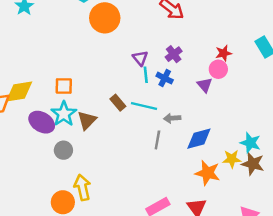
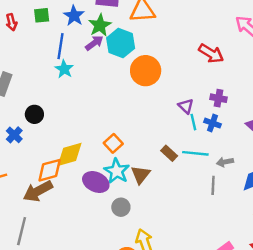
purple cross: (174, 54) -> (218, 98), turned -35
orange square: (64, 86) -> (113, 143), turned -36

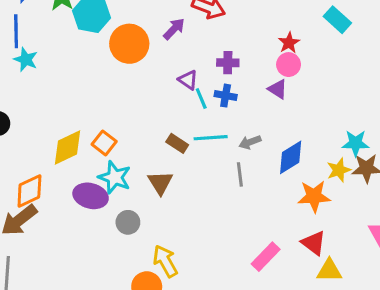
purple arrow: (94, 43) -> (174, 29), moved
yellow diamond: (70, 154) -> (68, 148), moved
brown triangle: (140, 175) -> (160, 183), moved

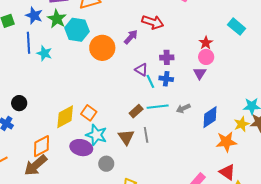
cyan star: (26, 60) -> (44, 53), moved
purple triangle: (278, 89) -> (200, 73), turned 32
brown rectangle: (177, 143) -> (136, 111), turned -72
gray line: (240, 174) -> (146, 135), moved

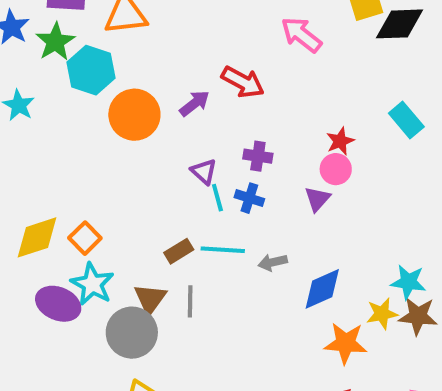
gray circle: (106, 164) -> (132, 333), moved, size x1.6

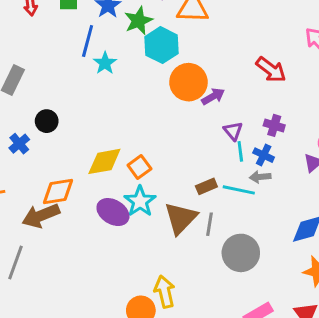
purple arrow: (195, 103) -> (213, 96), moved
gray arrow: (273, 262) -> (260, 177), moved
brown triangle: (150, 299) -> (181, 218), size x1.4
gray circle: (132, 333) -> (241, 253), moved

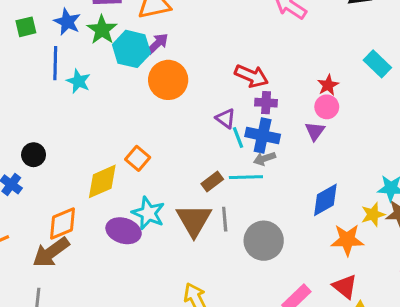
red arrow: (271, 70) -> (251, 76), moved
purple arrow: (213, 96) -> (157, 44), moved
blue cross: (264, 155) -> (263, 135), size x1.5
orange square: (139, 167) -> (138, 158), moved

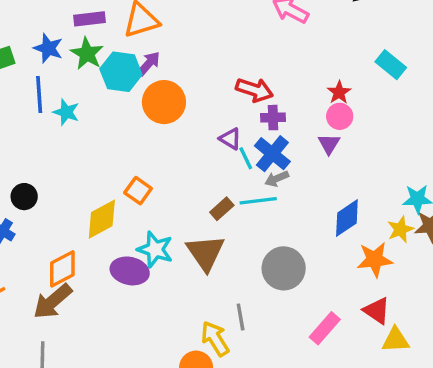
blue cross: (263, 135) -> (272, 154), turned 32
gray line: (225, 219) -> (241, 317), moved

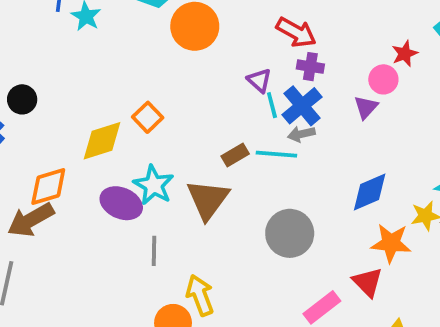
red star: (339, 92) -> (405, 54), moved
red triangle: (377, 311) -> (368, 282), moved
gray line: (241, 317) -> (154, 251), moved

